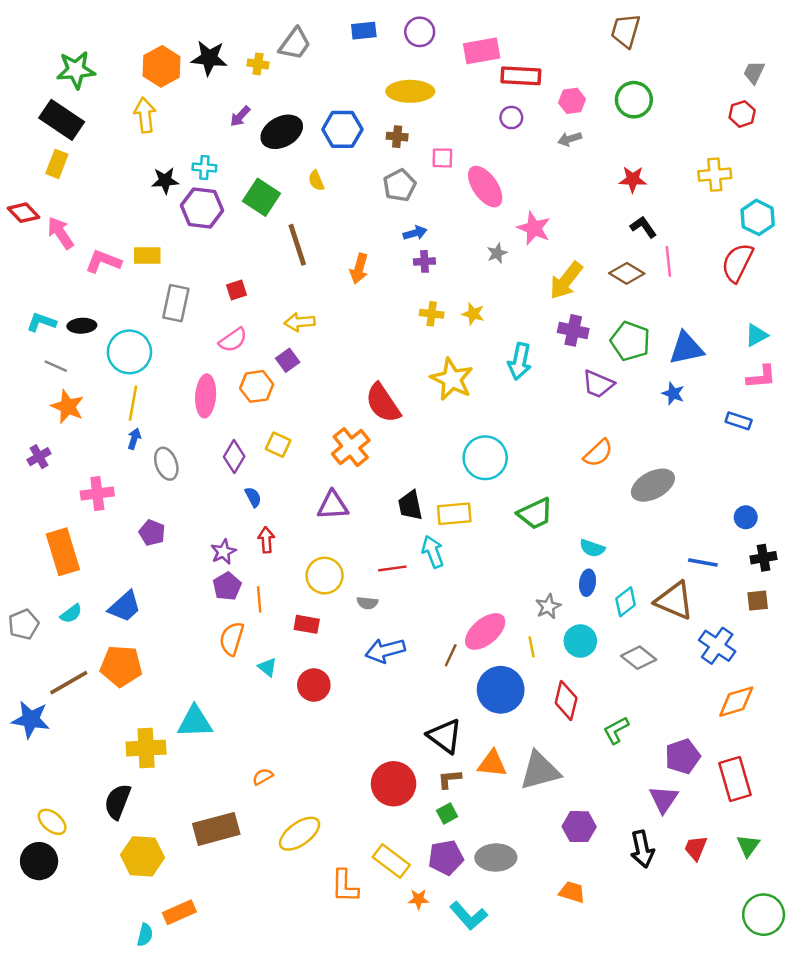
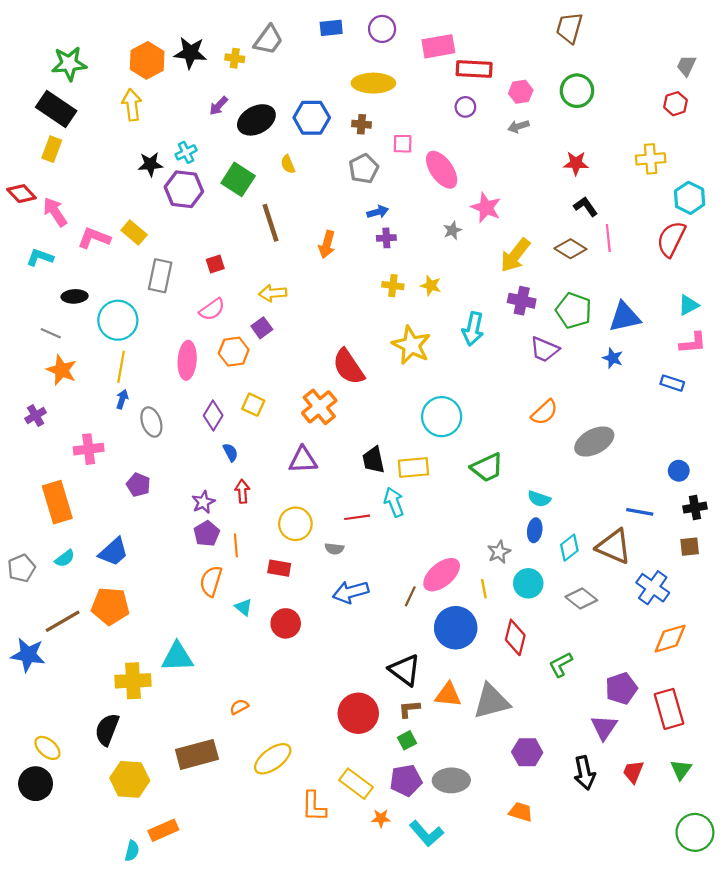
cyan cross: (204, 167) -> (186, 152), turned -30
yellow rectangle: (147, 256) -> (134, 233), turned 40
cyan L-shape: (41, 322) -> (40, 257), moved

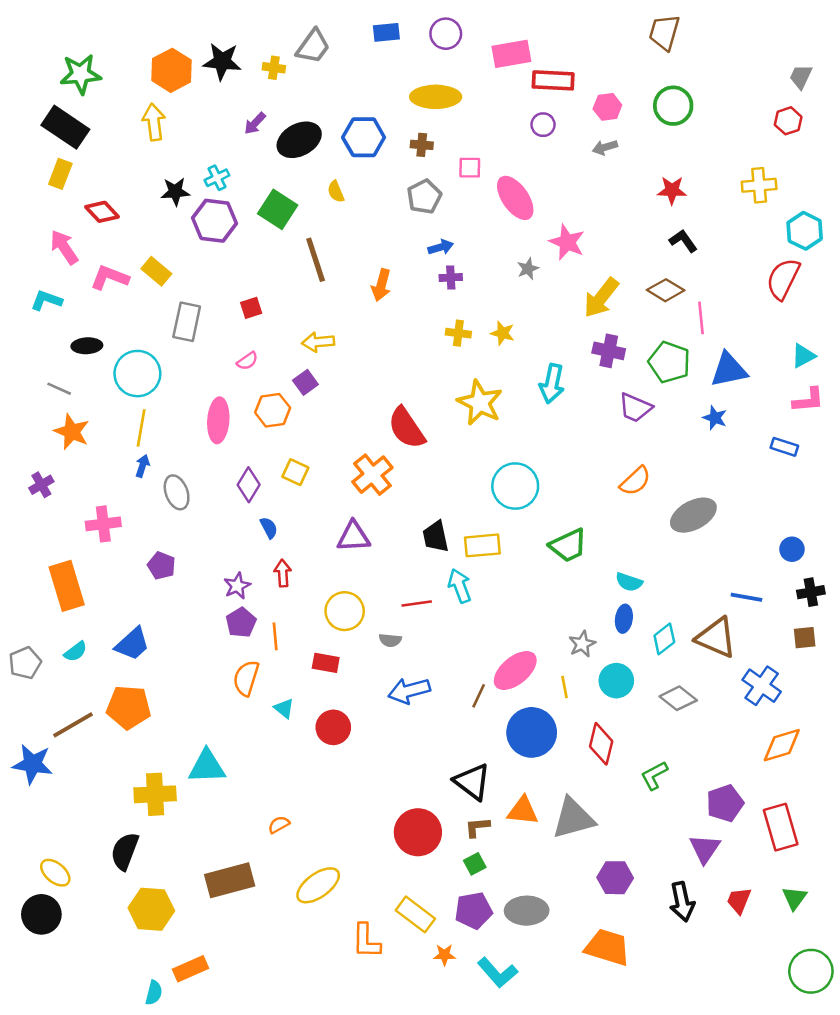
red diamond: (21, 194) -> (102, 212), moved
pink line: (608, 238) -> (701, 318), moved
pink semicircle: (212, 309) -> (247, 361), size x0.7
orange trapezoid: (521, 812) -> (607, 947), size x1.6

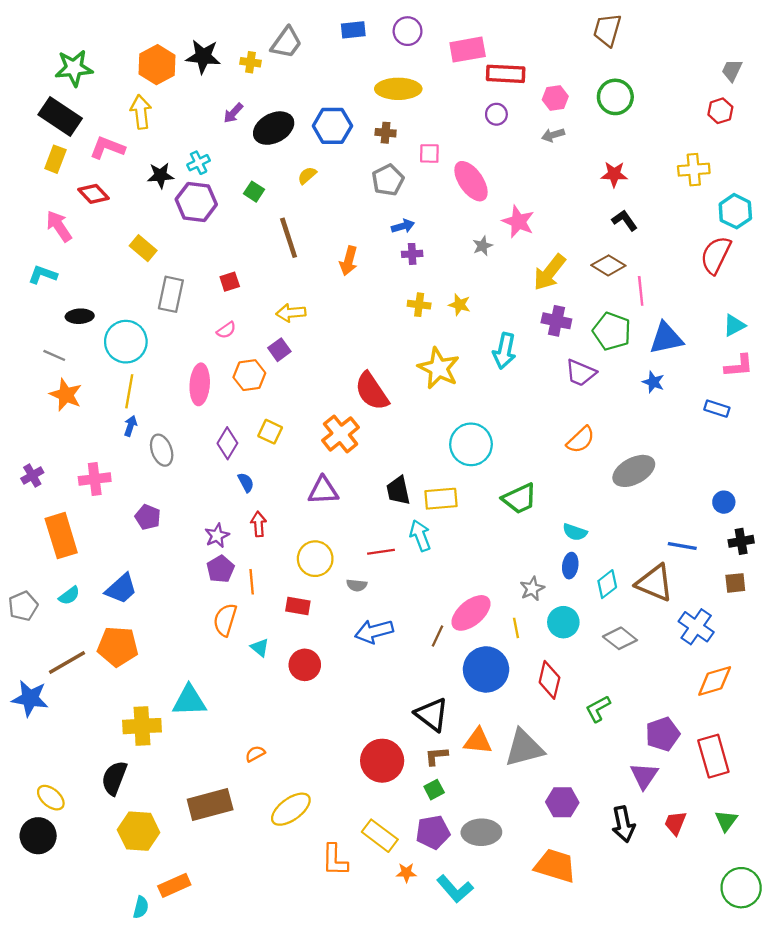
yellow semicircle: (336, 192) -> (307, 175), turned 72
green square: (278, 209) -> (254, 192), size x0.6
pink L-shape: (110, 278) -> (107, 148), moved
purple cross: (41, 485) -> (32, 476), moved

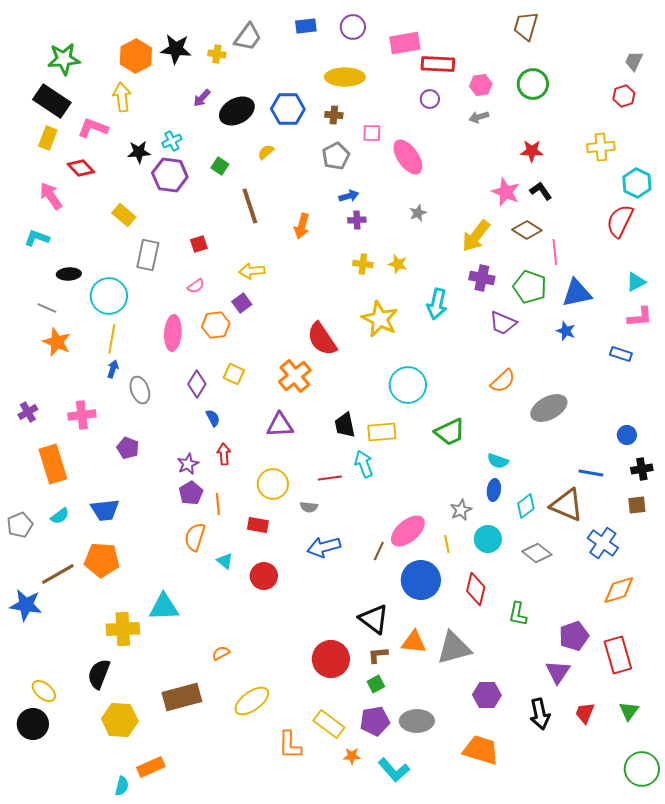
pink star: (518, 222) -> (506, 192), moved
blue trapezoid: (121, 589) -> (105, 510), turned 36
green L-shape: (598, 709) -> (518, 614), turned -50

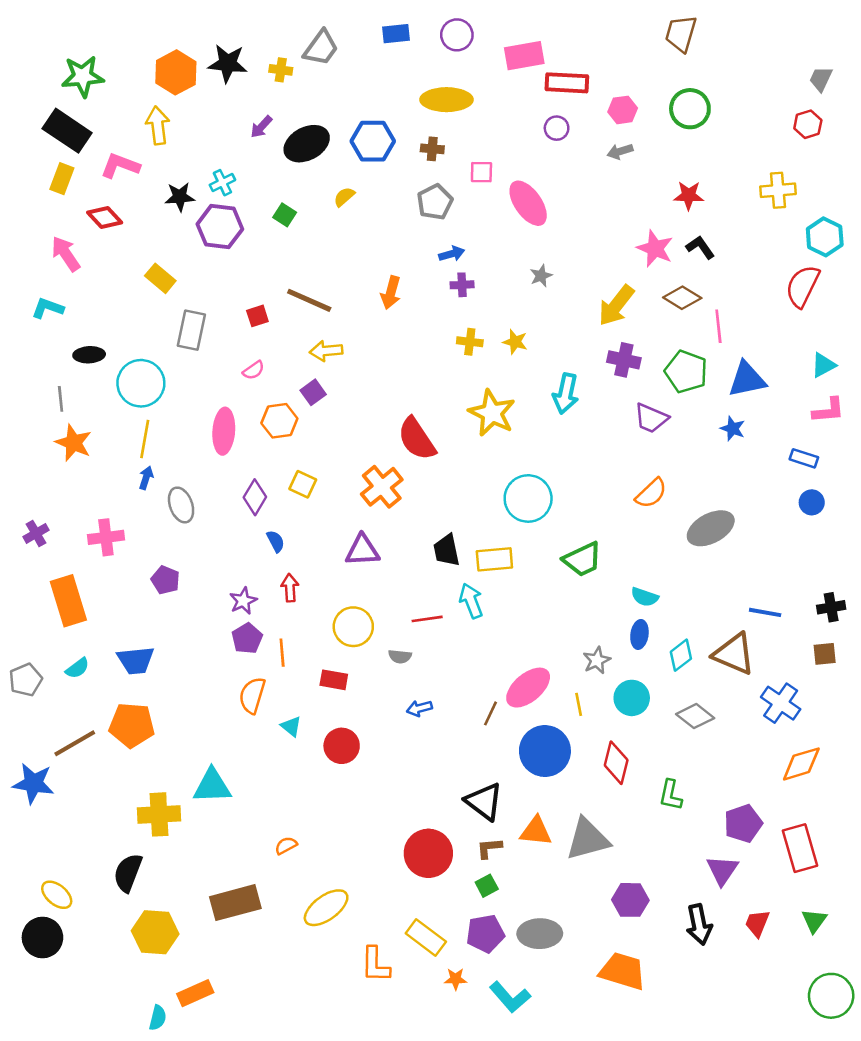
brown line: (250, 206) -> (309, 300), moved, turned -48
gray line: (47, 308) -> (61, 399), turned 60
blue circle: (627, 435) -> (812, 502), moved
blue arrow: (324, 547) -> (419, 708), size x0.6

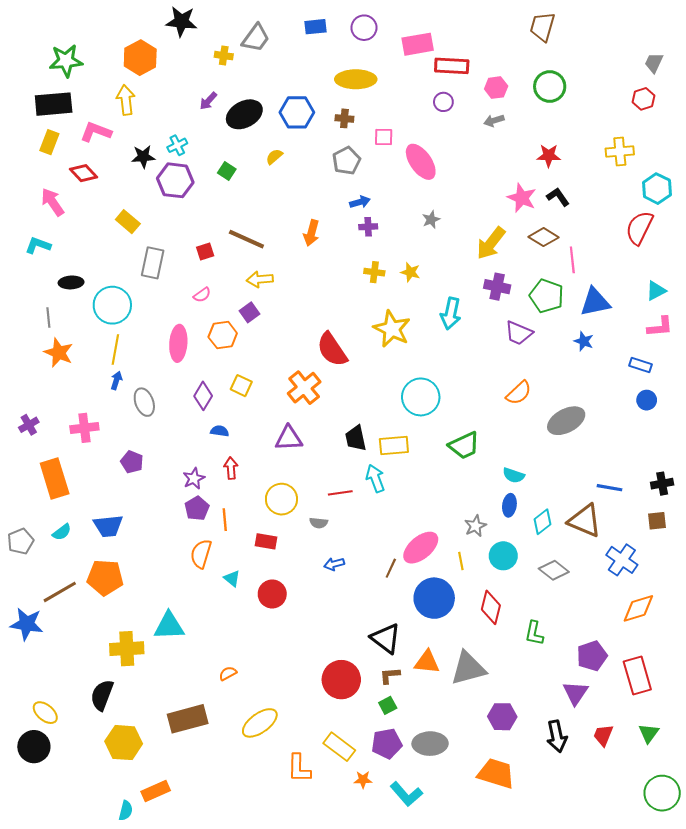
black star: (228, 63) -> (181, 21), moved
black rectangle: (67, 131) -> (54, 104), turned -39
blue semicircle: (276, 541) -> (220, 431), turned -54

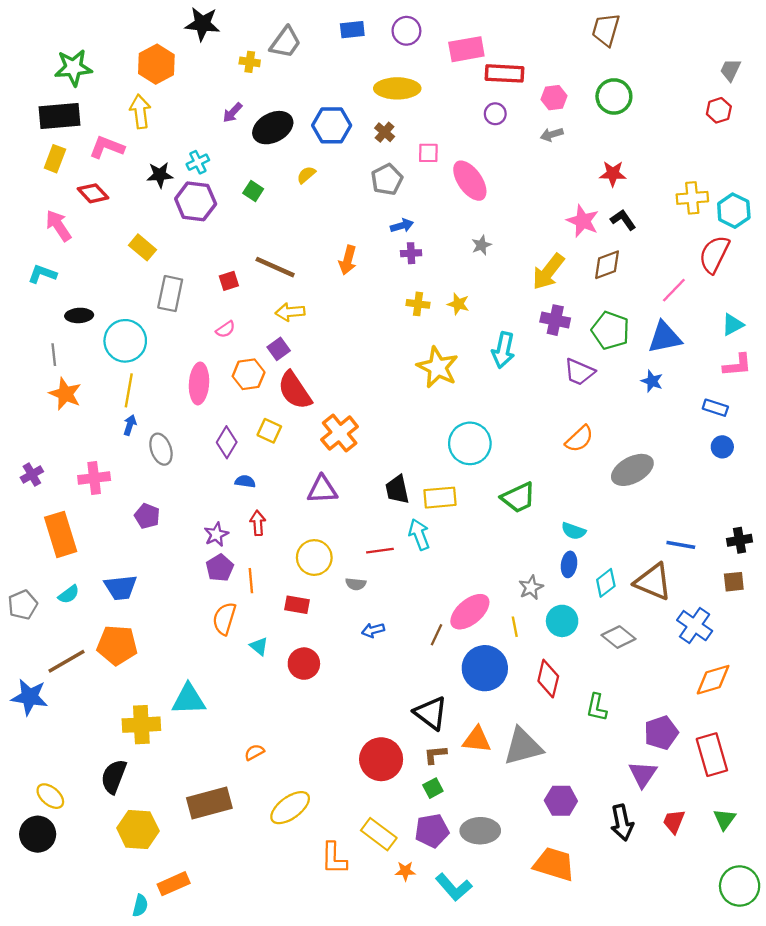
brown cross: (344, 118) -> (385, 132), turned 36
yellow cross: (620, 151) -> (692, 198), moved
brown diamond: (543, 237) -> (607, 265), turned -52
pink line: (572, 260) -> (674, 290), moved, turned 50
red semicircle: (332, 350) -> (295, 390), moved

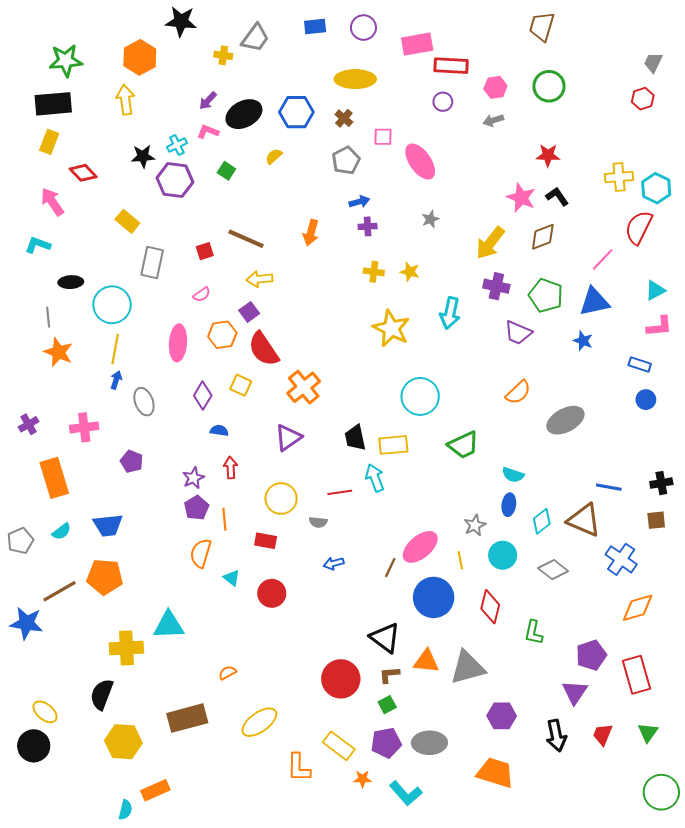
pink L-shape: (107, 147) -> (208, 132), moved, size x0.7
purple triangle: (322, 490) -> (288, 438), turned -32

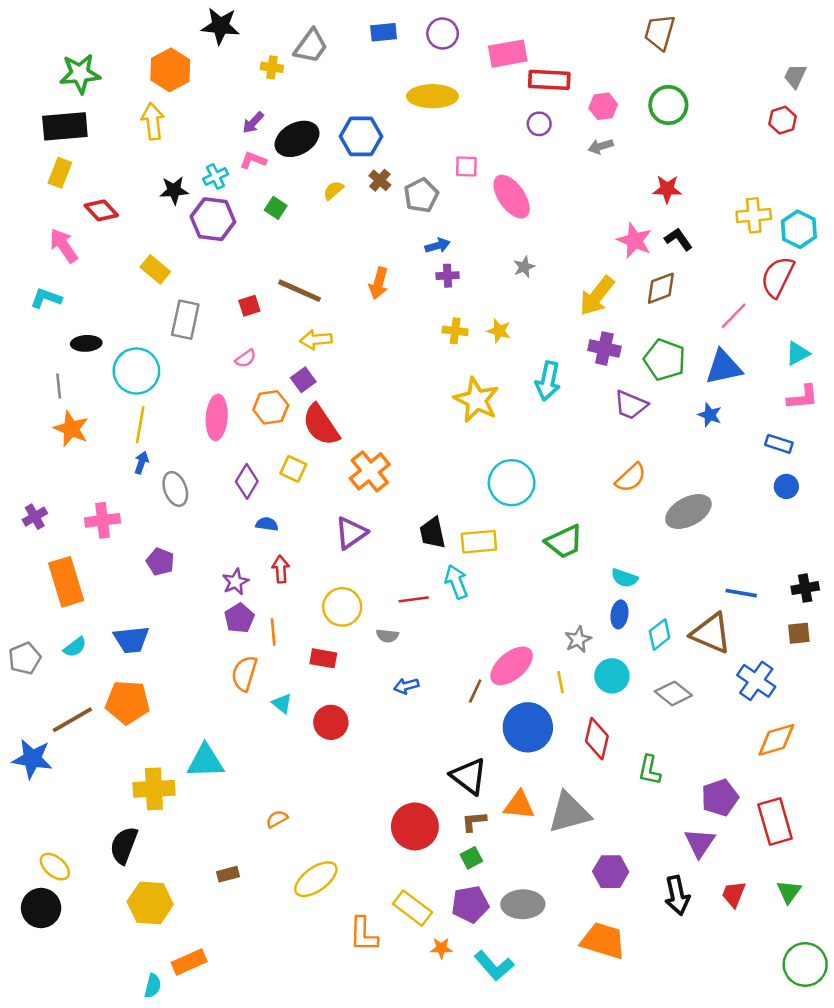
brown cross: (344, 118) -> (380, 180), moved
brown rectangle: (187, 718) -> (228, 874), size x0.5

